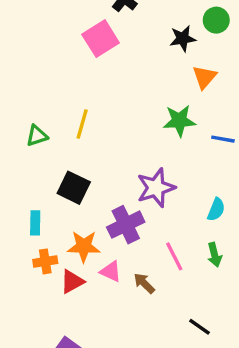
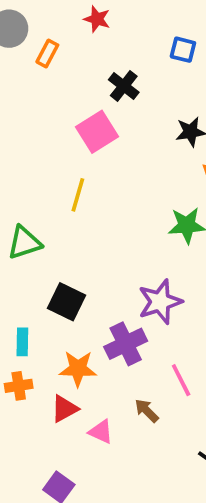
yellow line: (82, 124) -> (78, 195), moved
green triangle: (37, 136) -> (24, 243), size x1.4
orange cross: (45, 261) -> (19, 386), moved
pink triangle: (111, 272) -> (101, 432), moved

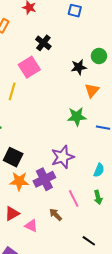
blue square: (183, 50) -> (75, 11), moved
yellow line: (78, 195) -> (12, 91), moved
orange star: (78, 369) -> (19, 181), moved

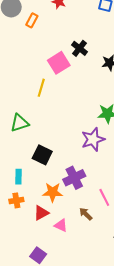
black cross: (43, 43) -> (79, 48), moved
purple star: (63, 157) -> (93, 139), moved
orange star: (19, 181) -> (53, 192), moved

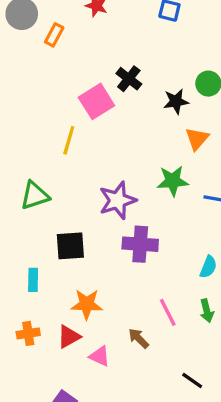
purple star: (93, 139) -> (117, 200), moved
black square: (42, 155) -> (70, 246), turned -30
purple cross: (74, 178) -> (140, 244), moved, turned 30
orange cross: (16, 200) -> (28, 333), moved

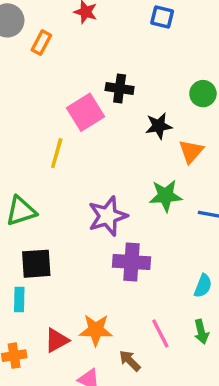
black cross: (129, 79) -> (120, 88), turned -30
black star: (176, 101) -> (159, 126), moved
black square: (70, 246) -> (36, 264), moved
orange star: (87, 304) -> (96, 330), moved
red triangle: (69, 337) -> (57, 340), moved

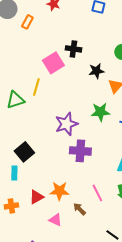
green triangle: (21, 211) -> (15, 100), moved
black square: (36, 264) -> (24, 152), turned -36

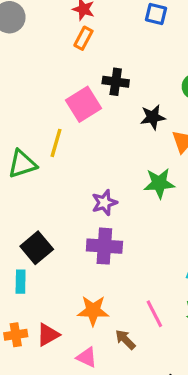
orange rectangle: (27, 22) -> (83, 38), moved
purple star: (66, 124) -> (104, 203), size x0.7
purple cross: (80, 151) -> (104, 246), moved
red triangle: (36, 197) -> (48, 335), moved

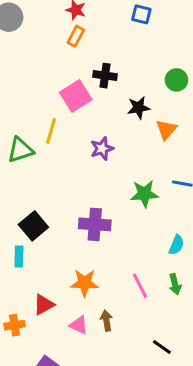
green star: (159, 183) -> (144, 194), moved
purple star: (104, 203) -> (102, 149), moved
orange cross: (16, 335) -> (15, 325), moved
brown arrow: (125, 340) -> (106, 321), moved, turned 36

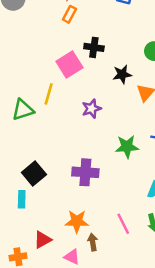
brown arrow: (106, 321) -> (93, 242), moved

